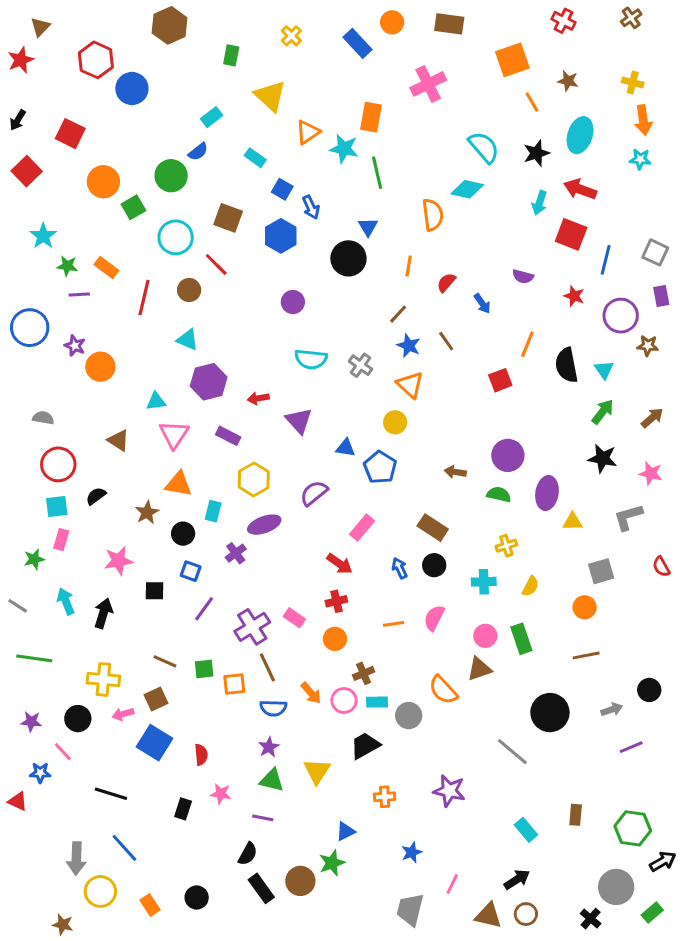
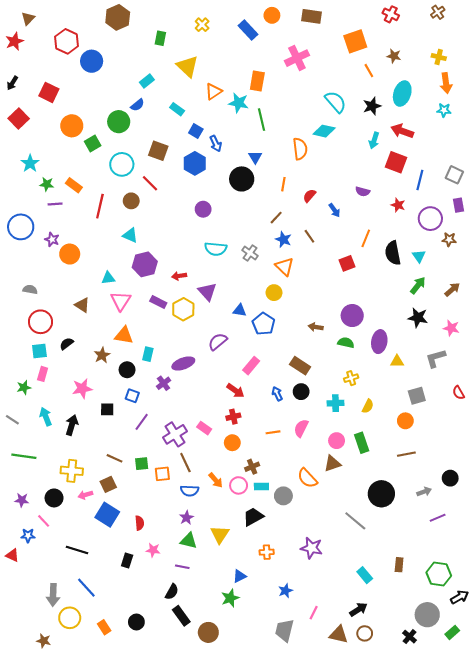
yellow hexagon: (254, 479) -> (183, 309), moved
brown circle: (300, 881) -> (208, 632), moved

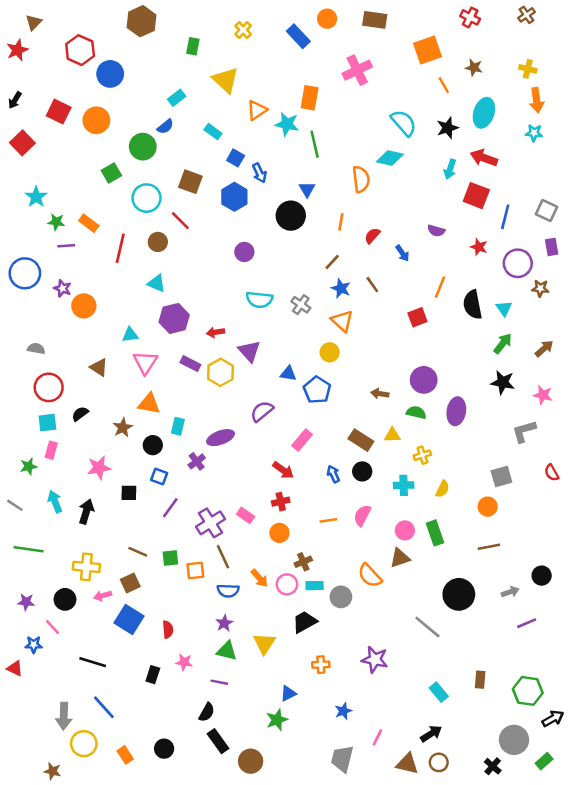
orange circle: (72, 126) -> (96, 120), moved
yellow triangle: (397, 361) -> (392, 435), moved

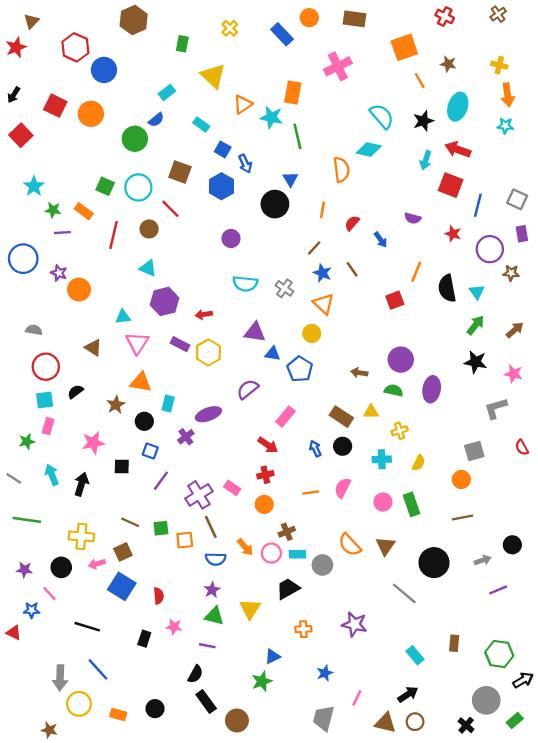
green square: (111, 173) -> (105, 186), moved, turned -36
purple triangle: (249, 351) -> (255, 332), moved, turned -40
brown triangle: (400, 558) -> (385, 546), moved, turned -36
orange rectangle: (125, 755) -> (118, 715), turned -42

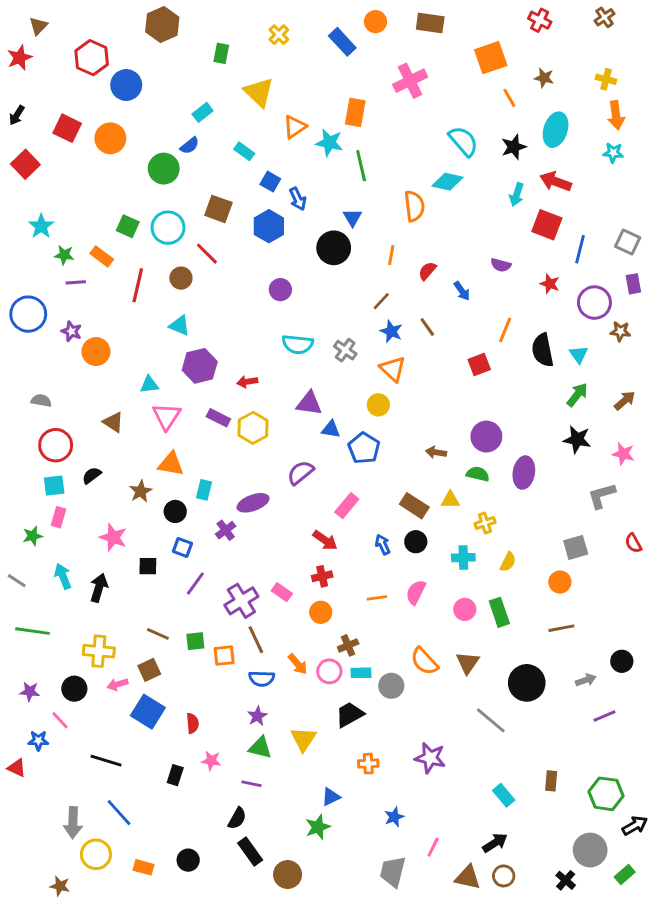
pink star: (93, 443) -> (113, 537), turned 30

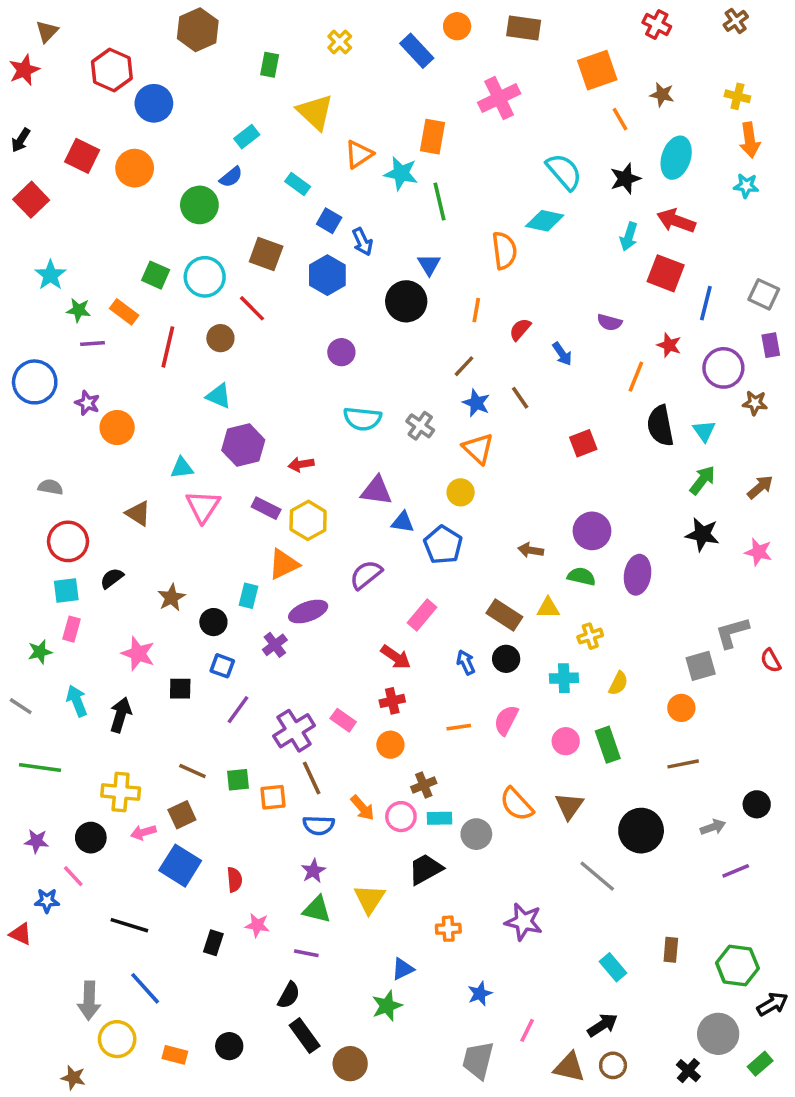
orange line: (505, 330) -> (636, 377), moved
orange triangle: (171, 464) -> (284, 564), moved, turned -36
gray L-shape: (602, 496) -> (732, 633), moved

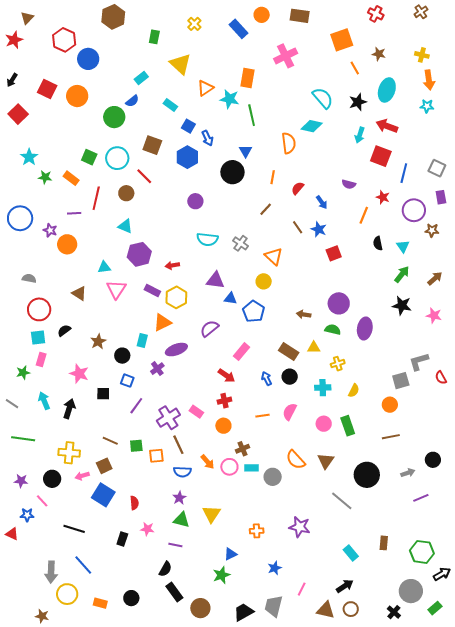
purple line: (93, 343) -> (74, 213), moved
blue star: (476, 403) -> (319, 229), moved
black semicircle: (660, 426) -> (378, 243), size x0.6
black trapezoid: (426, 869) -> (244, 612), moved

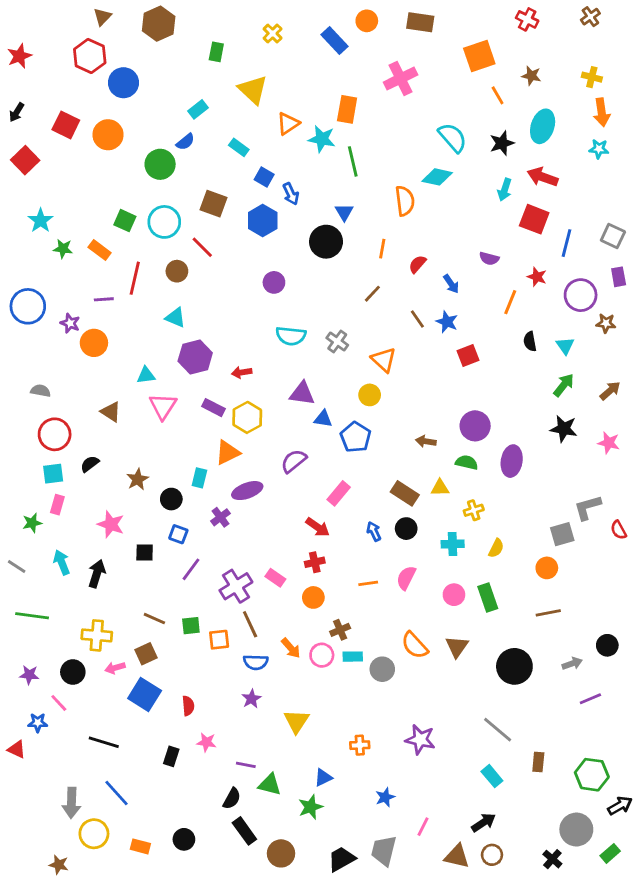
brown triangle: (27, 18) -> (102, 17), moved
gray line: (342, 501) -> (498, 730), moved
green triangle: (181, 520) -> (270, 785), moved

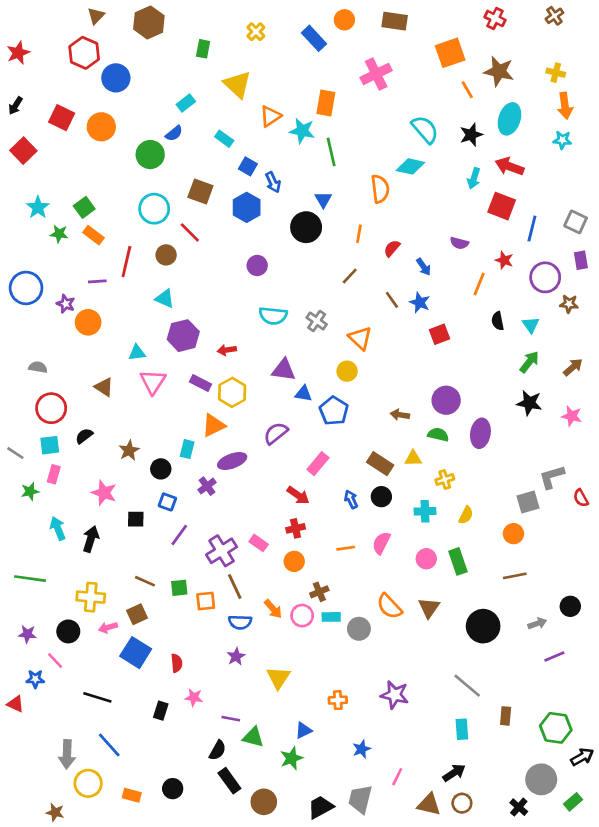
brown star: (531, 76) -> (499, 71), size x1.6
green square: (125, 221) -> (84, 207), moved, turned 30
gray line: (17, 567) -> (15, 453), moved
cyan rectangle: (492, 776) -> (462, 729), turned 36

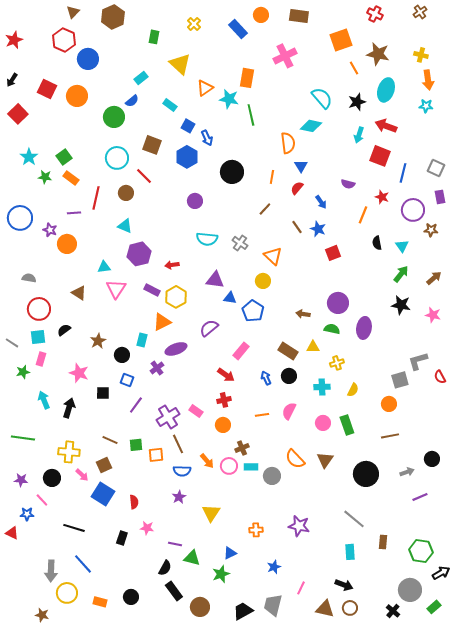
blue triangle: (323, 199) -> (301, 166), moved
pink arrow: (108, 627) -> (82, 475), turned -120
black arrow: (454, 773) -> (344, 585), turned 54

